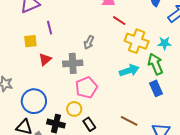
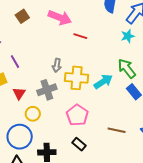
yellow cross: (137, 41) -> (77, 78), moved
cyan star: (165, 43) -> (128, 36), moved
pink pentagon: (86, 88) -> (77, 115), moved
yellow circle: (74, 109) -> (33, 114), moved

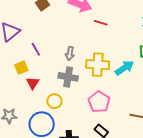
gray arrow: (57, 65) -> (70, 53), moved
gray cross: (47, 90) -> (68, 77), turned 30
red triangle: (19, 93) -> (33, 83), moved

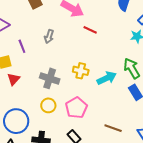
gray arrow: (70, 53) -> (49, 36), moved
yellow cross: (98, 65) -> (81, 71), size x0.7
yellow circle: (54, 101) -> (48, 105), moved

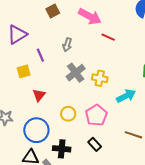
gray cross: (50, 78) -> (76, 73), moved, turned 36
cyan arrow: (107, 78) -> (126, 96), moved
red triangle: (14, 79) -> (39, 95), moved

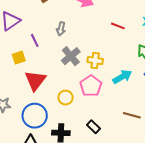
red line: (108, 37) -> (118, 26), moved
red triangle: (39, 95) -> (35, 81), size x1.6
pink pentagon: (96, 115) -> (91, 86), moved

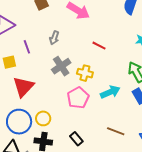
red line: (118, 26) -> (99, 46), moved
yellow circle: (66, 98) -> (43, 118), moved

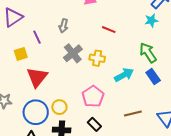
pink pentagon: (78, 98) -> (93, 96), moved
brown line: (116, 131) -> (133, 113), turned -30

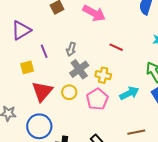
gray arrow: (64, 26) -> (71, 49), moved
pink pentagon: (93, 96) -> (97, 99), moved
yellow circle: (59, 107) -> (69, 92), moved

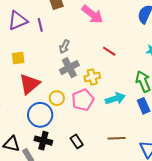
purple line: (44, 51) -> (40, 25), moved
yellow cross: (103, 75) -> (92, 77), turned -35
yellow circle: (69, 92) -> (57, 98), moved
blue circle: (39, 126) -> (40, 115), moved

